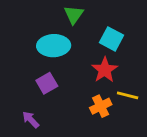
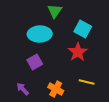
yellow line: (128, 95) -> (87, 82), moved
orange cross: (101, 106) -> (56, 89), moved, turned -35

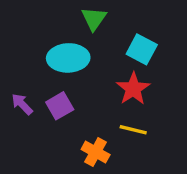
yellow line: (87, 82) -> (133, 130), moved
purple arrow: (23, 89) -> (22, 104), moved

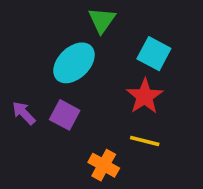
cyan ellipse: (68, 58) -> (74, 63), turned -42
purple square: (60, 106) -> (65, 115), turned -32

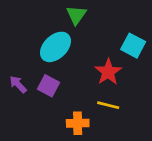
cyan square: (154, 54) -> (133, 46), moved
orange cross: (104, 165) -> (78, 123), turned -30

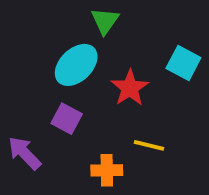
red star: (108, 72) -> (130, 88), moved
purple arrow: (18, 84) -> (24, 153), moved, size x1.4

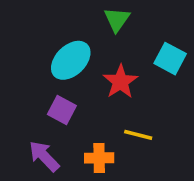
green triangle: (105, 21) -> (117, 20), moved
purple arrow: (24, 153) -> (44, 156), moved

